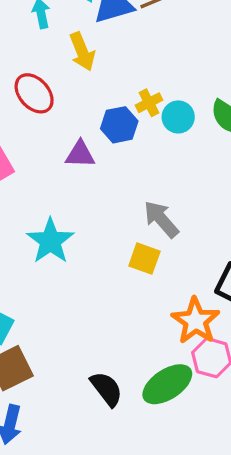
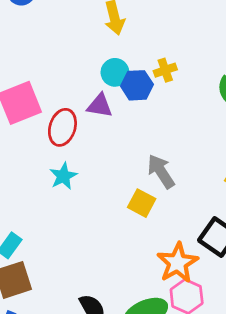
red ellipse: (34, 93) -> (62, 127), moved, turned 52
cyan circle: (178, 117) -> (115, 72), moved
cyan star: (50, 241) -> (63, 176), size x0.7

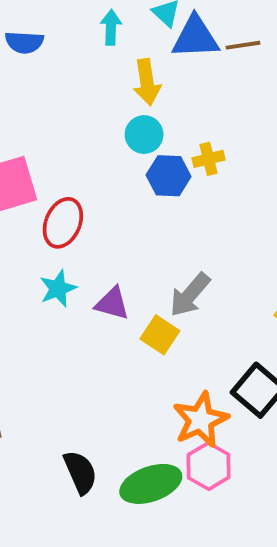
cyan circle: (115, 72) -> (144, 135), moved
purple triangle: (100, 106) -> (112, 303), moved
gray arrow: (161, 171) -> (190, 295), turned -112

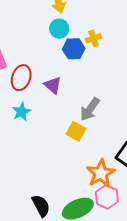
purple triangle: (112, 303) -> (53, 85), moved, turned 30

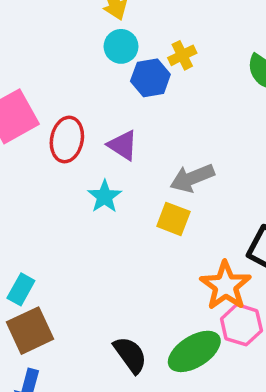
gray arrow: (90, 109) -> (192, 178), turned 40
cyan star: (21, 112) -> (105, 197), moved

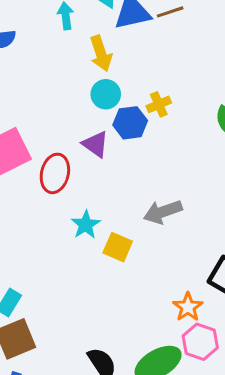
purple triangle: (123, 145) -> (96, 144), moved
yellow square: (173, 219) -> (118, 247), moved
orange star: (226, 286) -> (188, 307), size x0.7

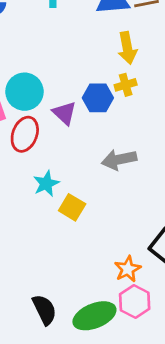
yellow arrow: (101, 53) -> (127, 48), moved
cyan circle: (106, 94) -> (25, 92), moved, size x1.4
gray arrow: (163, 212) -> (119, 160), moved

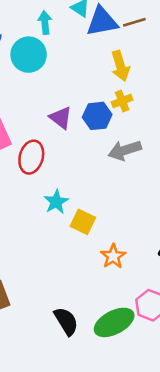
cyan circle: (25, 92) -> (29, 55), moved
purple triangle: (64, 113) -> (61, 118), moved
gray arrow: (119, 160) -> (125, 150), moved
orange star: (128, 269) -> (113, 256), moved

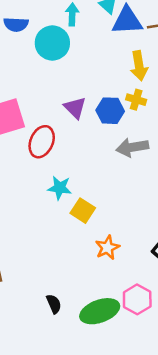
yellow cross: (122, 101) -> (136, 100), turned 30
cyan star: (56, 202) -> (60, 188), turned 30
black semicircle: (66, 321) -> (54, 304), size x0.7

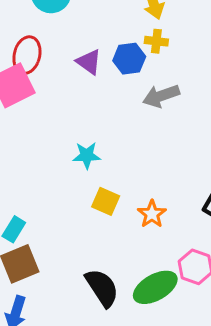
red ellipse: (42, 142) -> (27, 55), moved
yellow square: (83, 211) -> (106, 201), moved
black semicircle: (54, 304) -> (102, 288), size x1.8

